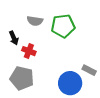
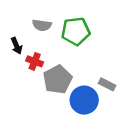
gray pentagon: (22, 78) -> (58, 80), moved, turned 30

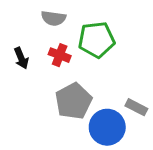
gray semicircle: (42, 25) -> (53, 18), moved
red cross: (35, 61) -> (60, 55), moved

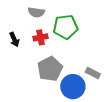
red cross: (60, 55) -> (40, 37), turned -32

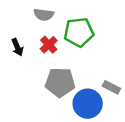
red cross: (40, 37) -> (49, 45), turned -32
gray pentagon: (50, 69) -> (60, 82), turned 30

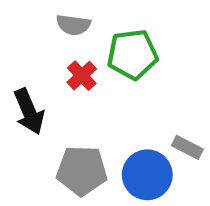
black arrow: (17, 47) -> (29, 111), moved, size x1.5
gray pentagon: (60, 82) -> (82, 171), moved

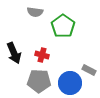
green pentagon: (132, 54) -> (63, 26), turned -30
red cross: (82, 76) -> (42, 55), moved, turned -32

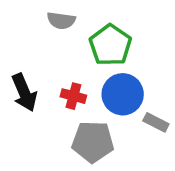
gray pentagon: (39, 81) -> (93, 142), moved
blue circle: (70, 83) -> (123, 94), moved

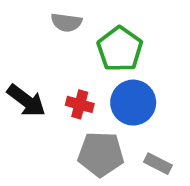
black arrow: (24, 93) -> (26, 101), turned -30
gray rectangle: (156, 122) -> (158, 164), moved

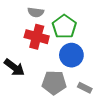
black arrow: (26, 101) -> (14, 67), moved
red cross: (80, 104) -> (37, 37), moved, size x1.6

